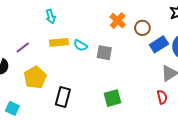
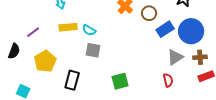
gray square: (104, 53) -> (93, 50), moved

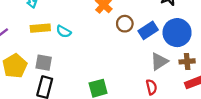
brown circle: (149, 13) -> (125, 24), moved
gray square: (93, 50) -> (44, 63), moved

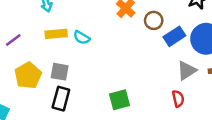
brown circle: (125, 24) -> (154, 20), moved

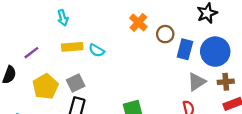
blue rectangle: (174, 36) -> (185, 49), turned -42
gray square: (60, 72) -> (76, 83), turned -36

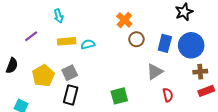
brown circle: (165, 34) -> (136, 39), moved
cyan semicircle: (97, 50) -> (88, 44), turned 136
purple line: (31, 53) -> (31, 36), moved
gray triangle: (197, 82) -> (155, 72), moved

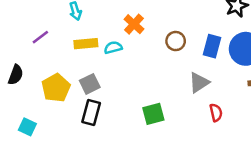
orange cross: (124, 20) -> (134, 24), moved

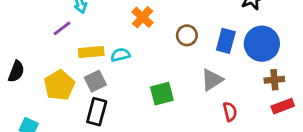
purple line: (40, 37) -> (62, 28), moved
yellow rectangle: (86, 44) -> (91, 52), moved
cyan semicircle: (113, 48) -> (120, 55), moved
green square: (153, 114) -> (162, 94), moved

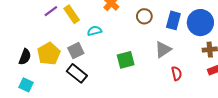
yellow rectangle: (91, 52) -> (72, 14), moved, turned 60
black semicircle: (16, 71) -> (25, 57), moved
black rectangle: (97, 112) -> (77, 73), turned -66

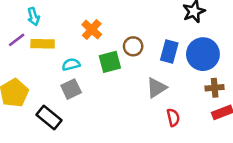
yellow rectangle: (72, 14) -> (43, 44), turned -54
gray square: (76, 51) -> (71, 89), moved
green square: (126, 60) -> (110, 62), moved

